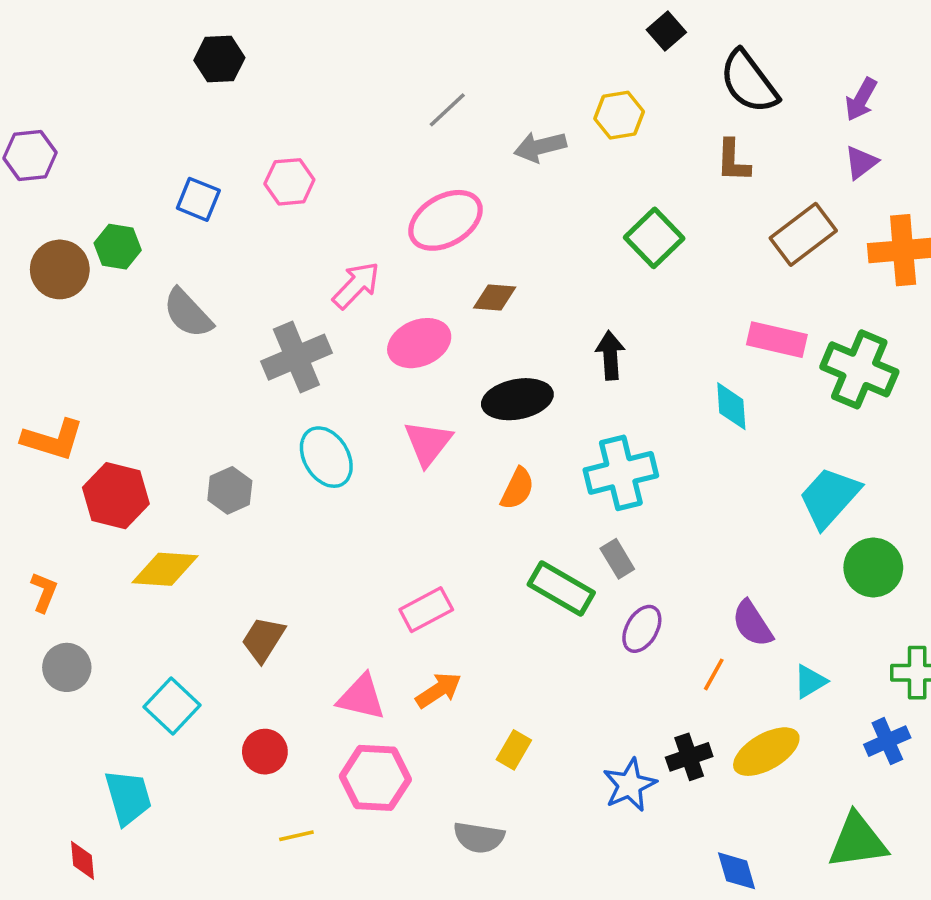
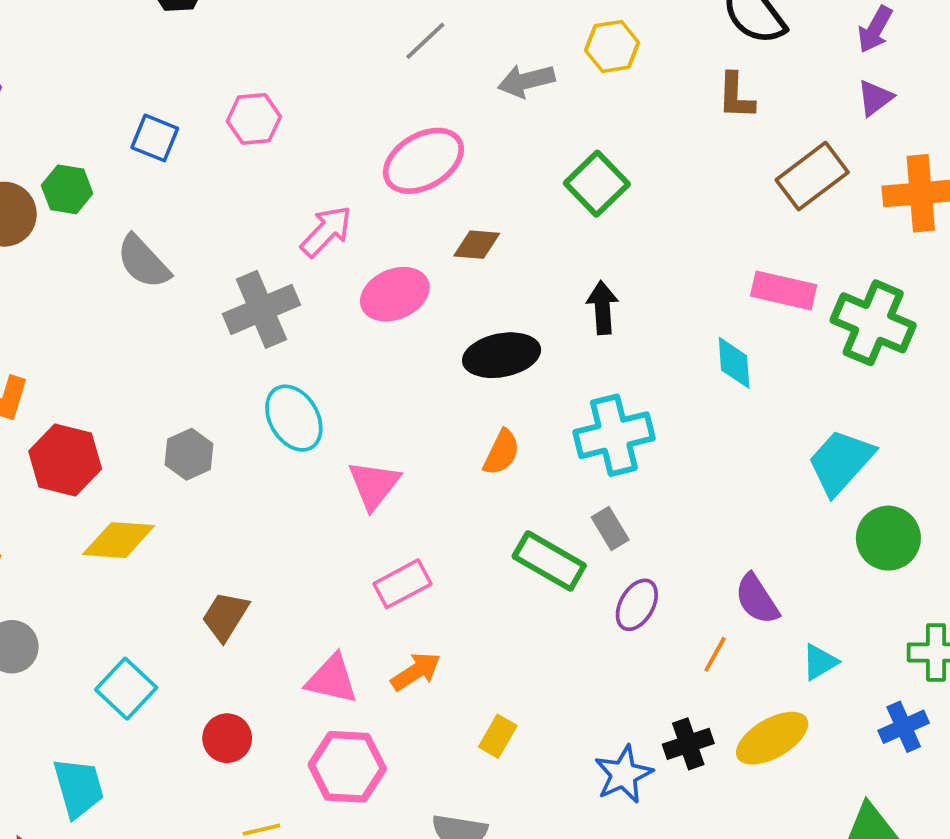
green square: (654, 238) -> (597, 184), moved
pink triangle: (428, 443) -> (374, 485), moved

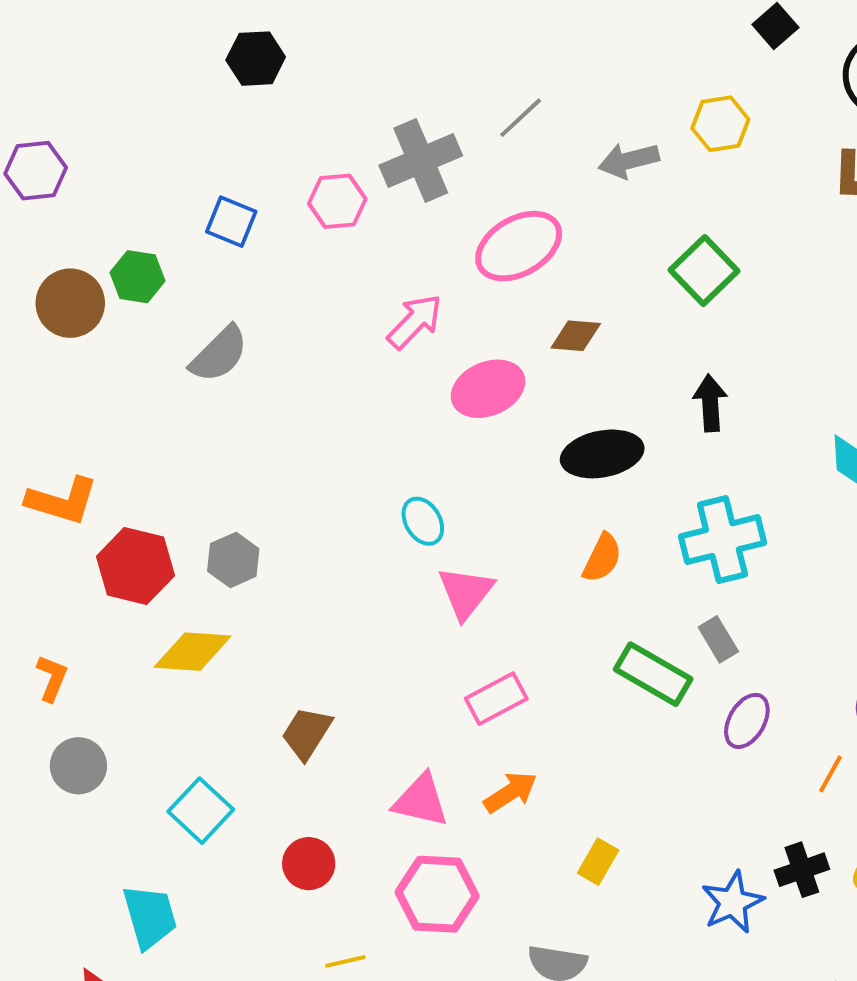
gray semicircle: (143, 262) -> (219, 354), turned -92
gray cross: (261, 309) -> (421, 160), moved
cyan ellipse: (294, 418) -> (423, 521), moved, size x0.7
gray hexagon: (189, 454) -> (233, 560), moved

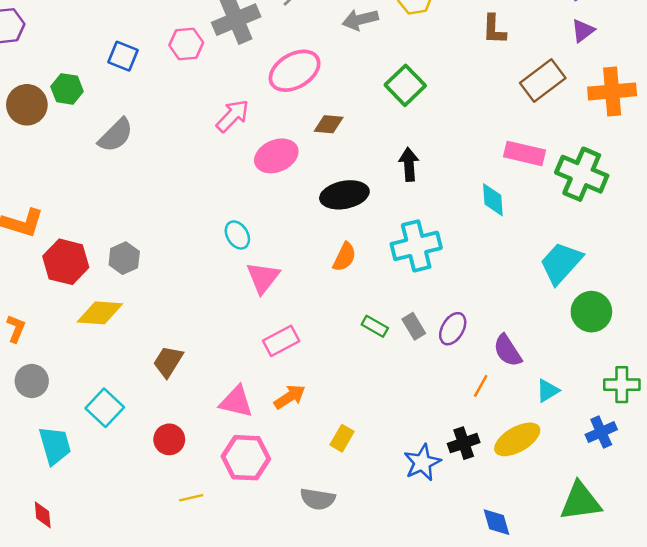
gray rectangle: (718, 639) -> (414, 326), moved
green rectangle: (653, 674) -> (375, 326), size x0.6
purple ellipse: (747, 721) -> (453, 329), moved
cyan trapezoid: (150, 917) -> (55, 445), moved

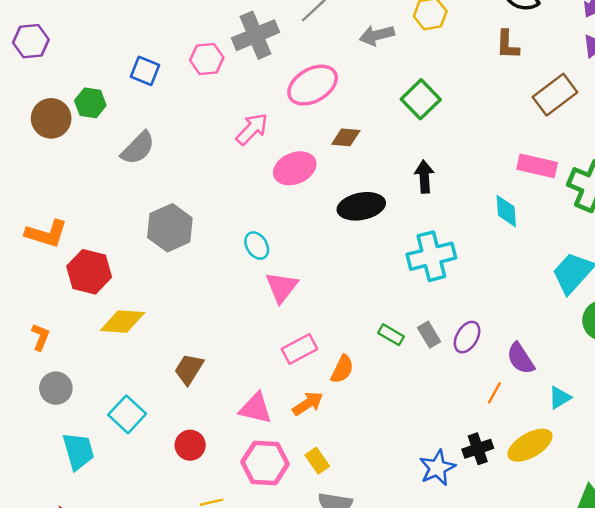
orange semicircle: (344, 257) -> (342, 369), moved
gray hexagon: (124, 258) -> (170, 228), moved, size x1.5
yellow rectangle: (342, 438) -> (317, 461), moved, turned -65

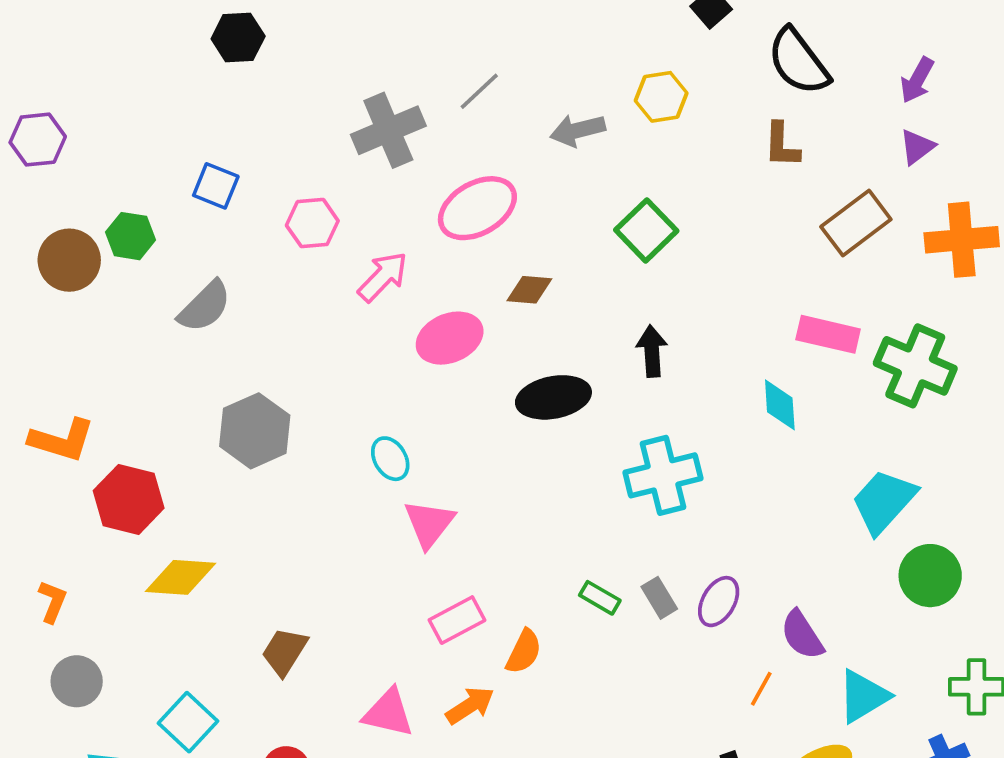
pink hexagon: (207, 59) -> (312, 223), moved
cyan triangle: (560, 398) -> (863, 696), size x1.5

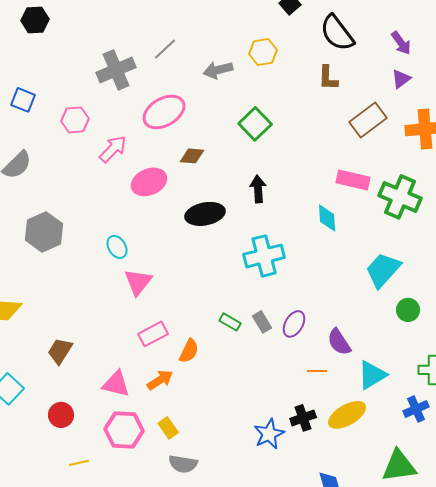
purple arrow: (917, 80) -> (401, 43), turned -65
green circle: (930, 576) -> (408, 310), size x0.7
orange line: (761, 689) -> (317, 371), turned 60

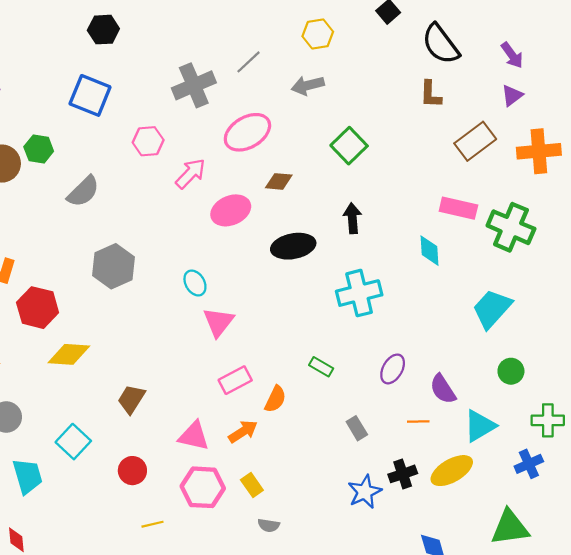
yellow hexagon: (263, 52) -> (318, 34), moved
blue square: (23, 100) -> (90, 95), moved, size x1.5
green circle: (408, 310) -> (511, 371), moved
gray rectangle: (262, 322) -> (357, 428), moved
gray semicircle: (183, 464) -> (269, 525), size x0.7

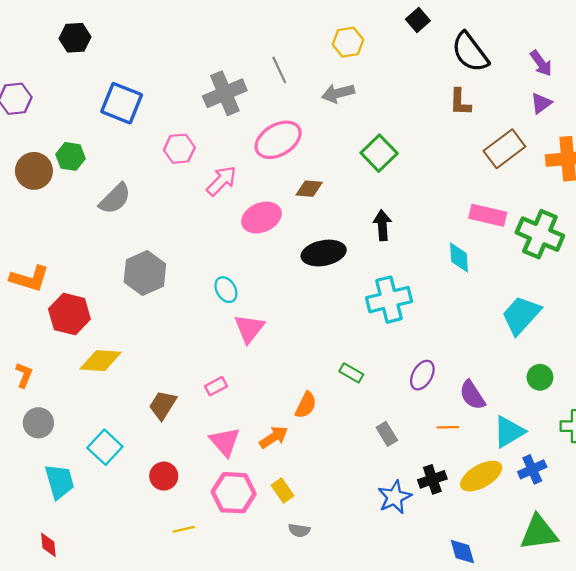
black hexagon: (103, 30) -> (75, 38), moved
gray line: (249, 62) -> (279, 70), turned -72
pink rectangle: (235, 380) -> (216, 386), moved, size x0.7
pink triangle: (194, 436) -> (225, 442), turned 36
blue cross: (529, 464) -> (532, 469), moved

